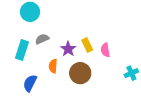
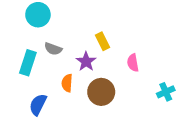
gray semicircle: (42, 39) -> (53, 49), turned -136
yellow rectangle: (87, 45) -> (102, 41), moved

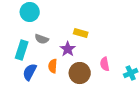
yellow rectangle: (102, 41) -> (81, 33), turned -48
pink semicircle: (133, 63) -> (105, 64), moved
blue semicircle: (38, 105) -> (30, 72), moved

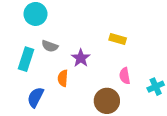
yellow rectangle: (81, 33) -> (118, 39), moved
blue semicircle: (30, 72) -> (35, 97), moved
brown circle: (80, 73) -> (107, 101), moved

